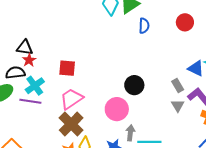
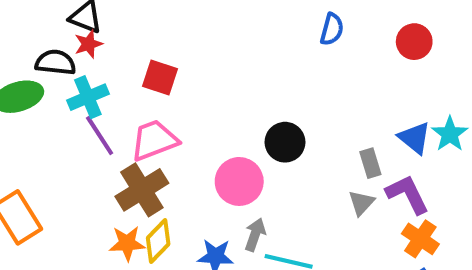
purple line: (30, 101) -> (100, 135), moved, turned 35

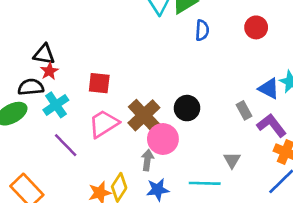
purple line: (100, 135) -> (66, 145), moved
brown cross: (142, 190) -> (144, 115), moved
gray triangle: (361, 203) -> (232, 160), moved
gray arrow: (255, 235) -> (147, 160), moved

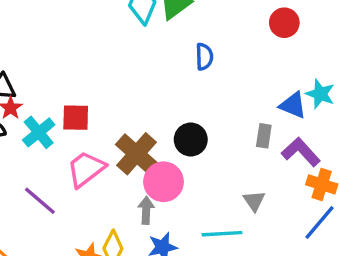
red circle: (256, 27) -> (284, 23), moved
blue semicircle: (202, 30) -> (204, 57), moved
cyan cross: (56, 105) -> (39, 132), moved
gray rectangle: (244, 110) -> (264, 136), turned 42

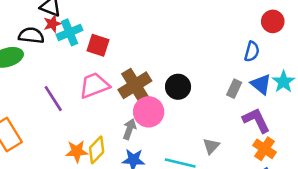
blue semicircle: (204, 57) -> (252, 52), moved
cyan cross: (39, 132) -> (70, 32), moved
gray rectangle: (264, 136) -> (234, 89), moved

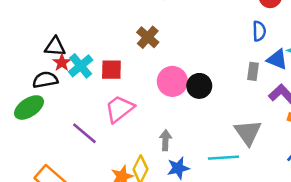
brown cross: (135, 85) -> (148, 37), moved, size x0.7
pink circle: (149, 112) -> (172, 81), moved
gray triangle: (211, 146) -> (248, 132), size x1.6

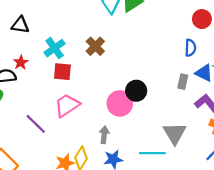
black triangle: (55, 47) -> (20, 25), moved
cyan cross: (81, 66) -> (55, 48), moved
pink circle: (172, 81) -> (120, 103), moved

